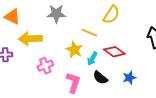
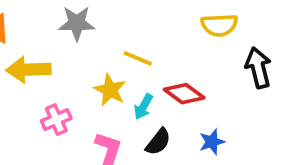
yellow semicircle: (111, 15) -> (219, 25), moved, turned 54
black semicircle: (100, 78) -> (158, 142), turned -91

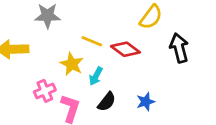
yellow semicircle: (219, 25) -> (151, 17), turned -50
red diamond: (184, 94) -> (125, 49), moved
pink cross: (56, 120) -> (45, 91), moved

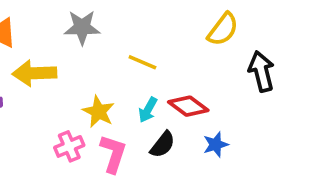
red diamond: (125, 49) -> (188, 106), moved
yellow star: (72, 64) -> (99, 112), moved
pink cross: (45, 91) -> (69, 146), moved

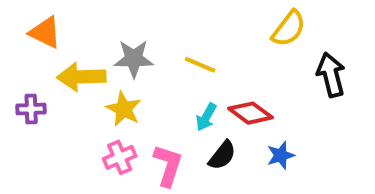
gray star: (82, 27) -> (134, 59), moved
yellow star: (99, 112) -> (124, 109), moved

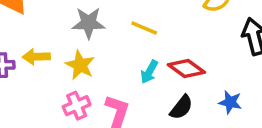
yellow arrow: (81, 77) -> (36, 57), moved, size x0.7
black semicircle: (222, 155) -> (181, 107), moved
blue star: (281, 155) -> (230, 102), moved, turned 30

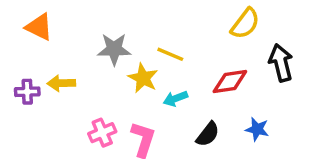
yellow star: (80, 65) -> (143, 78), moved
red diamond: (186, 68) -> (230, 82), moved, turned -45
cyan arrow: (149, 72) -> (175, 99), turned 40

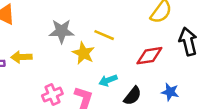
cyan arrow: (175, 99) -> (108, 80), moved

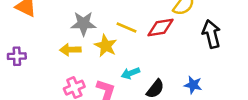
red diamond: (149, 56) -> (160, 27), moved
yellow arrow: (21, 57) -> (70, 50), moved

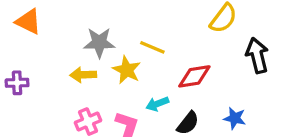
red diamond: (160, 27) -> (194, 76), moved

